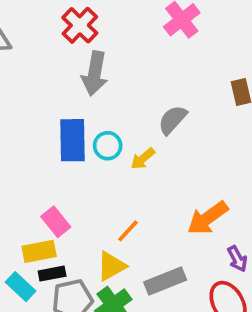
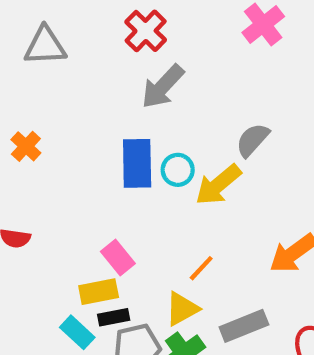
gray arrow: (95, 73) -> (163, 86), turned 33
yellow arrow: (143, 159) -> (218, 185), size x1.6

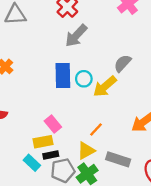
gray rectangle: (244, 326) -> (118, 159), turned 40

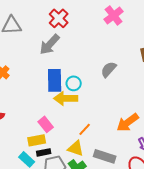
gray arrow: (76, 36) -> (50, 44), moved
yellow arrow: (105, 86) -> (66, 98), moved, turned 40
yellow triangle: (86, 151) -> (76, 148), turned 48

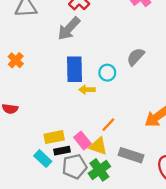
cyan circle: (74, 83) -> (107, 73), moved
yellow arrow: (66, 98) -> (87, 90), size x0.6
pink rectangle: (46, 124) -> (82, 140), moved

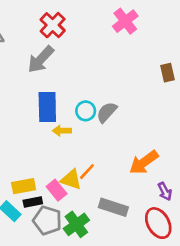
gray semicircle: (136, 57) -> (107, 112), moved
yellow triangle: (98, 146) -> (71, 180), moved
gray pentagon: (74, 167) -> (47, 220), turned 30

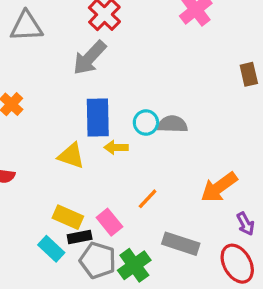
gray semicircle: (107, 112) -> (172, 124), turned 50
yellow triangle: (71, 180) -> (71, 156), moved
yellow rectangle: (24, 186) -> (68, 217), turned 35

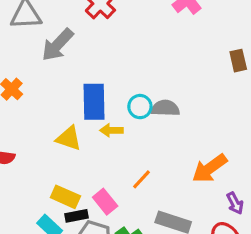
gray arrow: (89, 58) -> (58, 45), moved

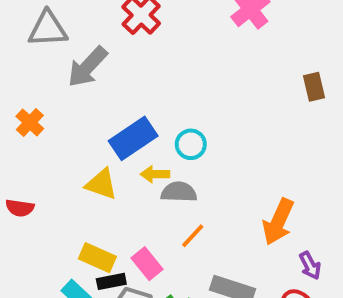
blue rectangle: (94, 102) -> (133, 138), turned 57
gray semicircle: (165, 108) -> (179, 192), moved
orange arrow: (210, 168) -> (278, 222), turned -30

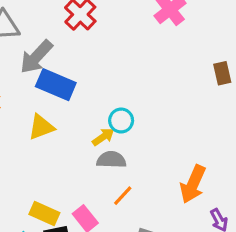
blue rectangle: (133, 138) -> (56, 85), moved, turned 57
yellow arrow: (155, 174) -> (103, 137), moved, turned 145
yellow triangle: (101, 184) -> (41, 127), moved, turned -40

